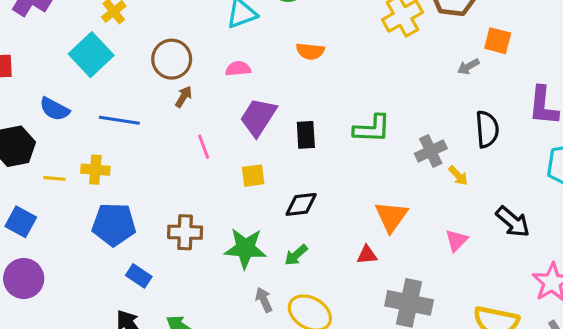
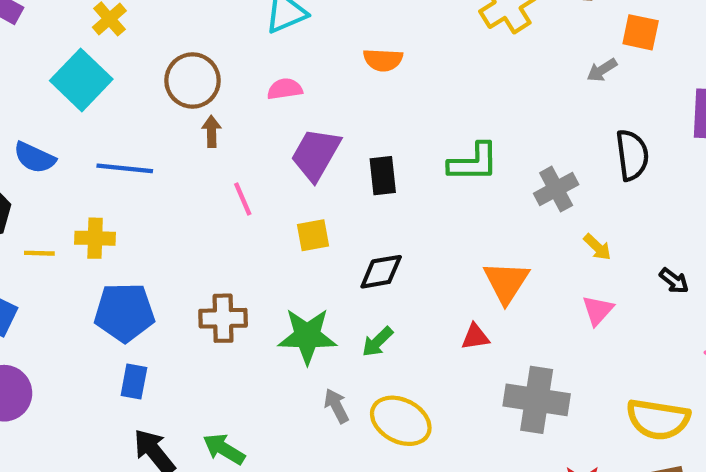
brown arrow: (184, 97) -> (212, 131), turned -30
yellow arrow: (458, 176) -> (597, 247), moved
black arrow: (513, 222) -> (674, 281), size x0.6
blue rectangle: (139, 276) -> (134, 381), moved, turned 70

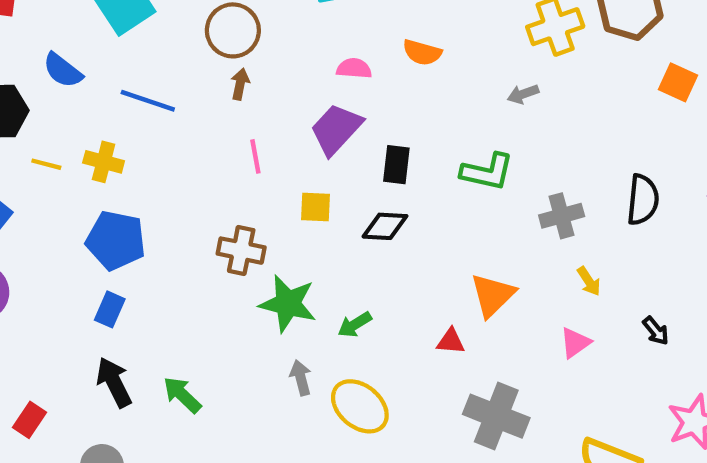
gray arrow: (602, 70) -> (523, 94), moved
pink semicircle: (285, 89) -> (354, 68), moved
black diamond: (381, 272) -> (385, 226), moved
brown cross: (223, 318) -> (241, 251), moved

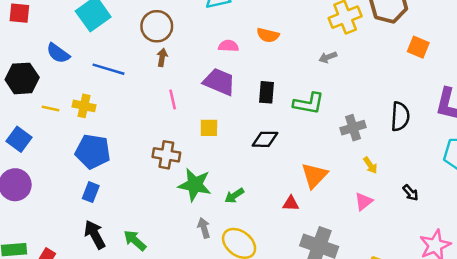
purple trapezoid: (336, 129) -> (219, 82), turned 72
black rectangle: (396, 165) -> (266, 92), moved
black diamond: (385, 226) -> (265, 139), moved

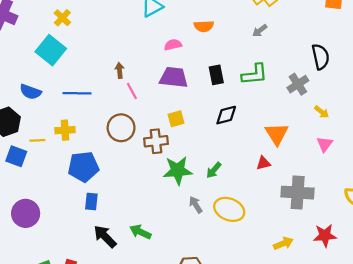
brown circle: (157, 26) -> (121, 128), moved
pink line: (173, 99) -> (132, 91), moved
black semicircle: (400, 116) -> (320, 57), moved
blue square: (19, 139) -> (16, 156), moved
brown cross: (166, 155) -> (156, 141), moved

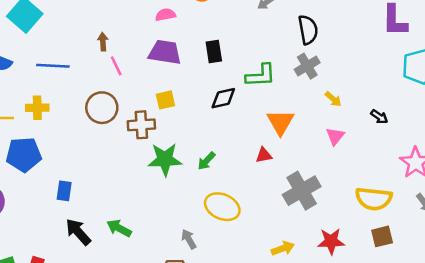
black semicircle: (320, 57) -> (308, 30), moved
green L-shape: (255, 74) -> (261, 76), moved
blue pentagon: (83, 167) -> (24, 155), moved
gray cross: (298, 193) -> (302, 191), turned -36
gray arrow: (196, 205) -> (189, 239), moved

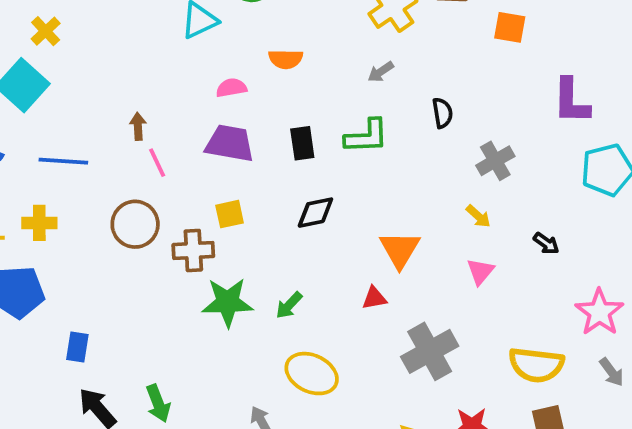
black semicircle: (308, 30) -> (442, 113), size x0.7
gray cross: (307, 66) -> (495, 161), moved
green L-shape: (261, 76) -> (367, 136), moved
green arrow: (119, 228) -> (158, 403), turned -140

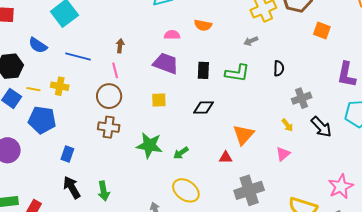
pink line: (157, 163) -> (115, 70), moved
black arrow: (546, 243) -> (321, 127), moved, size x1.6
brown cross: (193, 250) -> (109, 127), moved

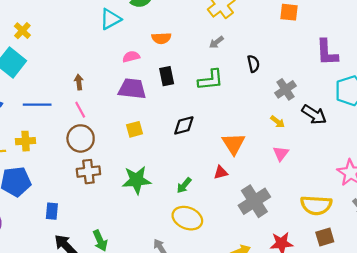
black rectangle: (203, 70) -> (167, 76), moved
green arrow: (181, 153) -> (184, 185), moved

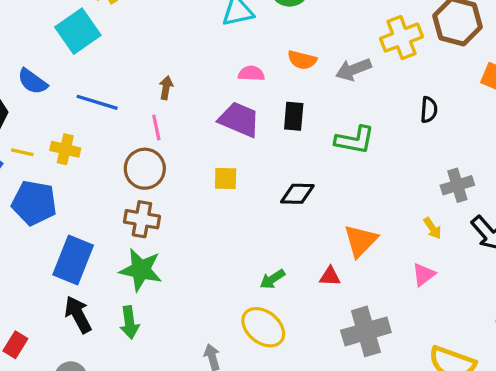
gray arrow: (216, 42) -> (353, 69), moved, size x1.5
black semicircle: (253, 64) -> (429, 110), moved
green star: (136, 180) -> (141, 270), moved
blue rectangle: (52, 211) -> (73, 260), size x1.8

